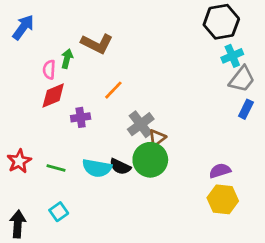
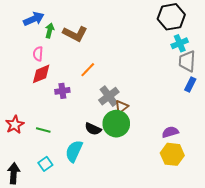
blue arrow: (23, 27) -> (34, 19), moved, turned 30
green arrow: (67, 59) -> (50, 31), moved
gray trapezoid: (242, 79) -> (187, 61), turned 145
cyan semicircle: (97, 168) -> (74, 151), moved, turned 105

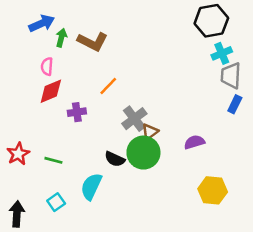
purple semicircle: (170, 132) -> (194, 142), moved

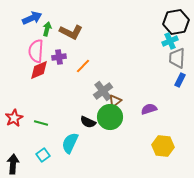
black hexagon: (211, 21) -> (176, 22), moved
pink semicircle: (47, 66) -> (36, 51), size x1.6
purple cross: (77, 112) -> (59, 57), moved

